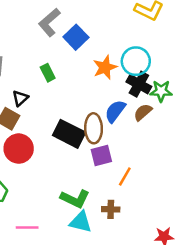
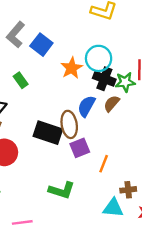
brown cross: (111, 209) -> (128, 190), moved
cyan triangle: (81, 222) -> (113, 208), moved

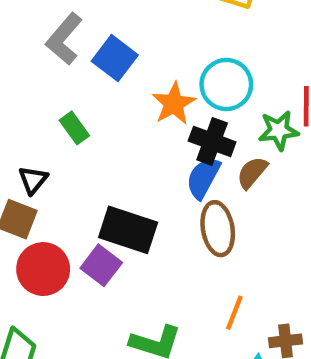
black cross: (104, 79) -> (212, 141), moved
brown ellipse: (69, 124) -> (218, 229), moved
purple square: (80, 148) -> (101, 265), moved, turned -30
orange line: (104, 164) -> (234, 313), moved

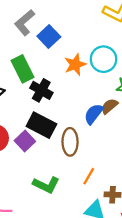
green rectangle: (74, 128) -> (22, 69), size x1.6
black cross: (212, 141) -> (41, 90), moved
blue semicircle: (203, 178) -> (94, 114), moved
brown ellipse: (218, 229) -> (70, 142), moved

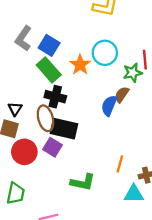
green rectangle: (22, 69) -> (49, 70), moved
brown ellipse: (70, 142) -> (46, 118), moved

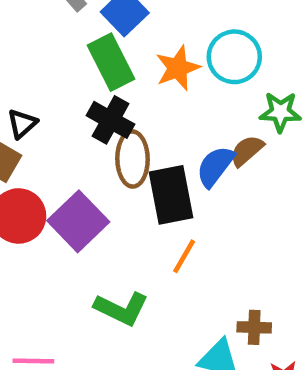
brown ellipse: (46, 118) -> (132, 159), moved
black rectangle: (64, 129) -> (171, 195), moved, turned 52
purple square: (53, 147) -> (78, 221), size x1.4
orange line: (120, 164) -> (184, 256), moved

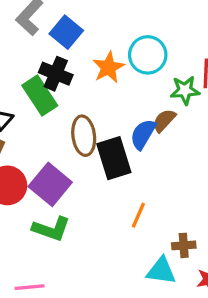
green rectangle: (111, 62) -> (40, 95), moved
black cross: (110, 120) -> (56, 74), moved
orange line: (184, 256) -> (138, 215), moved
green L-shape: (121, 309) -> (51, 229), moved

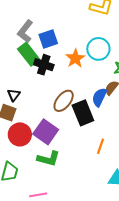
blue square: (66, 32) -> (48, 39), turned 36
green rectangle: (40, 95) -> (29, 54), moved
brown ellipse: (84, 136) -> (64, 101), turned 50

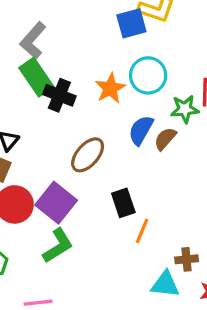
blue square: (48, 39) -> (131, 23), moved
blue semicircle: (99, 97) -> (141, 130), moved
black rectangle: (83, 113) -> (123, 203), moved, size x0.7
green L-shape: (48, 159) -> (58, 246), turned -50

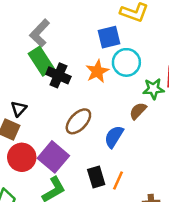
blue square: (131, 23) -> (109, 37), moved
blue semicircle: (141, 130) -> (114, 137), moved
black rectangle: (123, 203) -> (96, 177), moved

